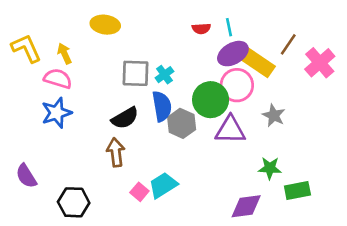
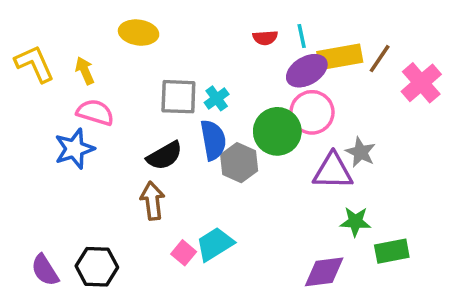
yellow rectangle: (258, 63) -> (340, 57), moved, turned -44
pink semicircle: (58, 79) -> (95, 112), moved
purple triangle: (230, 130) -> (333, 171), moved
purple semicircle: (26, 176) -> (45, 270), moved

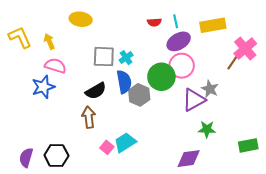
yellow rectangle: (340, 57) -> (213, 25), moved
brown line: (380, 59) -> (233, 62), moved
purple triangle: (333, 171) -> (194, 100), turned -30
green rectangle: (392, 251) -> (248, 145), moved
purple semicircle: (45, 270) -> (26, 158), turned 48

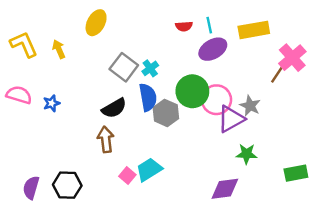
yellow ellipse: (81, 19) -> (96, 23), turned -70
gray square: (104, 57) -> (124, 67), turned 35
pink semicircle: (55, 66) -> (19, 95), moved
pink circle: (182, 66) -> (216, 100), moved
blue star: (43, 87) -> (52, 103), size x0.6

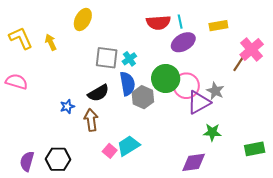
red semicircle: (184, 26) -> (158, 23), size x1.6
yellow rectangle: (254, 30) -> (218, 26), size x0.7
gray square: (124, 67) -> (107, 58), turned -30
blue star: (52, 103) -> (67, 106), moved

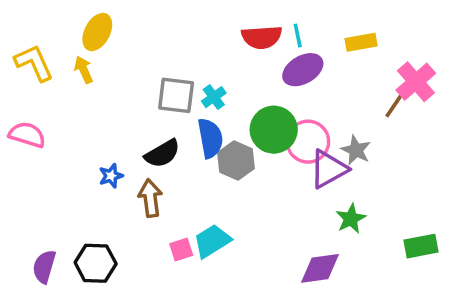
yellow ellipse: (83, 19) -> (97, 32), moved
green star: (212, 132) -> (351, 219), turned -30
pink square: (110, 151) -> (181, 249), turned 32

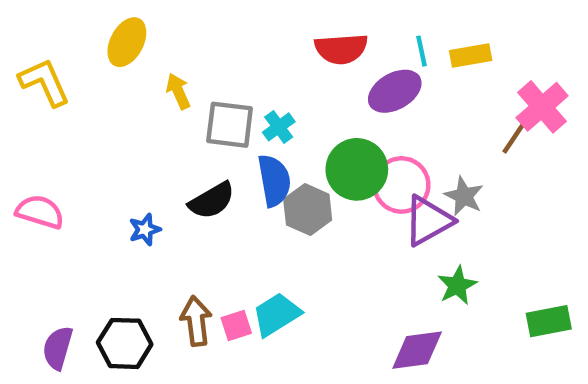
cyan line: (298, 35) -> (422, 51), moved
yellow arrow: (84, 70) -> (178, 91), moved
pink semicircle: (27, 135) -> (40, 212), moved
brown arrow: (150, 198) -> (196, 321), moved

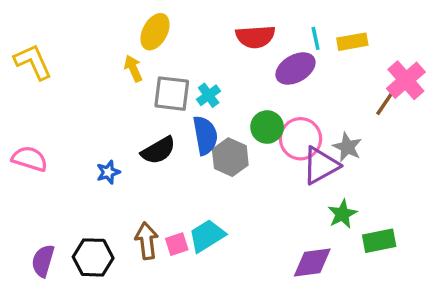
yellow ellipse: (127, 42) -> (155, 32), moved
green circle: (357, 169) -> (267, 127), size x0.7
green rectangle: (549, 321) -> (379, 241), moved

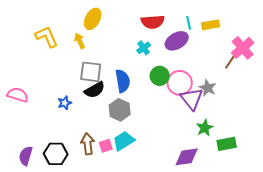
yellow L-shape: (33, 62) -> (47, 37), moved
gray square: (172, 94) -> (91, 72), moved
cyan cross: (209, 95) -> (144, 48), moved
gray hexagon: (230, 157) -> (120, 110), moved
purple triangle: (321, 165) -> (192, 99), turned -40

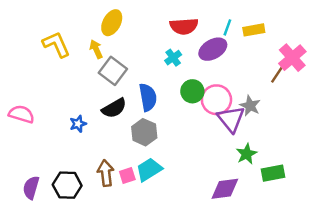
cyan line: (189, 23) -> (227, 27), turned 32
gray square: (91, 72) -> (113, 71), moved, turned 30

